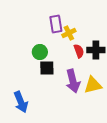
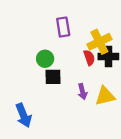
yellow cross: (69, 33) -> (99, 42), moved, size x1.5
purple arrow: (73, 81) -> (82, 92), size x0.6

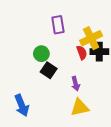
black square: (53, 77) -> (49, 70), turned 35
yellow triangle: (105, 96) -> (80, 107), moved

